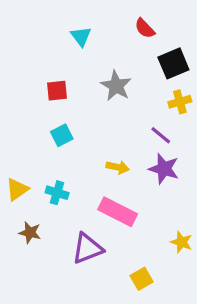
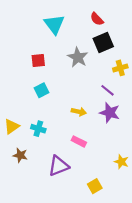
cyan triangle: (81, 36) -> (54, 24), size x1.5
black square: (173, 63) -> (103, 42), moved
pink rectangle: (118, 212) -> (79, 141), size x0.6

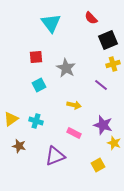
black square: (103, 42) -> (108, 40), moved
gray star: (78, 57) -> (66, 68), moved
purple star: (110, 113) -> (103, 125), moved
yellow star: (121, 162) -> (114, 143), moved
yellow square: (95, 186) -> (98, 165), moved

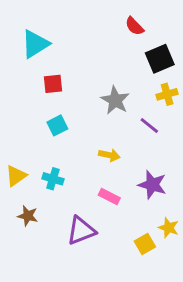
cyan triangle: (51, 23) -> (35, 44), moved, turned 35
gray star: (66, 68) -> (115, 100), moved
yellow star: (114, 143) -> (169, 228), moved

